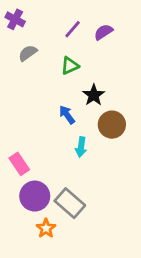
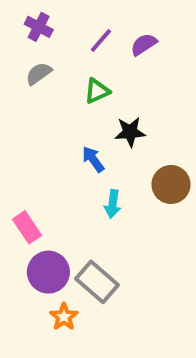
purple cross: (15, 19) -> (39, 27), moved
black star: (94, 95) -> (130, 132), turned 30
brown circle: (112, 125) -> (171, 185), moved

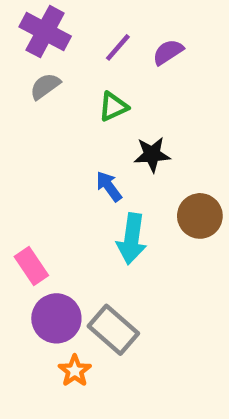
purple cross: (39, 27) -> (45, 32), size x1.5
cyan arrow: (113, 204) -> (132, 239), size x1.5

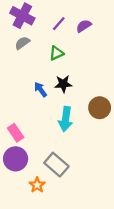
black star: (152, 154) -> (63, 84), moved
blue arrow: (109, 186) -> (41, 90), moved
purple circle: (56, 318) -> (16, 159), moved

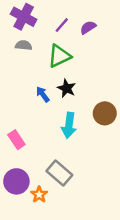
gray semicircle: (22, 43) -> (24, 45), turned 42
green triangle: (56, 53) -> (59, 56), size x1.5
black star: (63, 84) -> (67, 88), turned 30
purple circle: (16, 159) -> (16, 181), moved

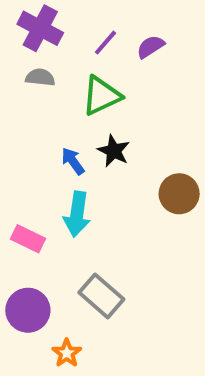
cyan arrow: (69, 125) -> (77, 214), moved
pink rectangle: (16, 140) -> (28, 239), turned -30
orange star: (39, 195) -> (67, 353), moved

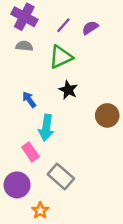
blue arrow: (73, 161) -> (29, 100), moved
pink rectangle: (28, 239) -> (30, 152), moved, turned 30

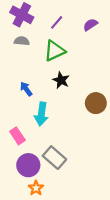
purple semicircle: (90, 28) -> (90, 25), moved
pink rectangle: (30, 152) -> (17, 136), moved
purple circle: (17, 185) -> (28, 165), moved

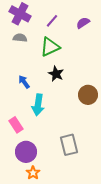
gray rectangle: (54, 158) -> (69, 145), moved, turned 35

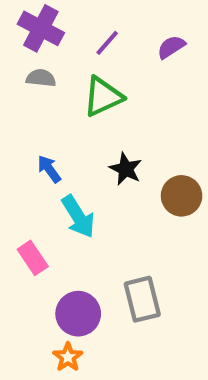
black star: (56, 74) -> (126, 169), moved
cyan arrow: (38, 105) -> (78, 217), turned -40
purple circle: (26, 152) -> (78, 314), moved

